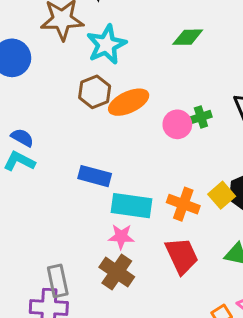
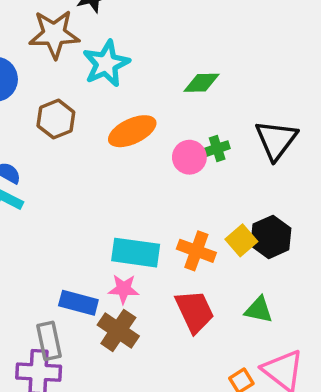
green diamond: (188, 37) -> (202, 83), moved
brown hexagon: (95, 92) -> (56, 119), moved
blue rectangle: (95, 176) -> (78, 303), moved

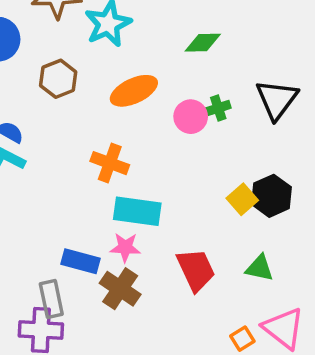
orange cross: (196, 251) -> (110, 163), moved

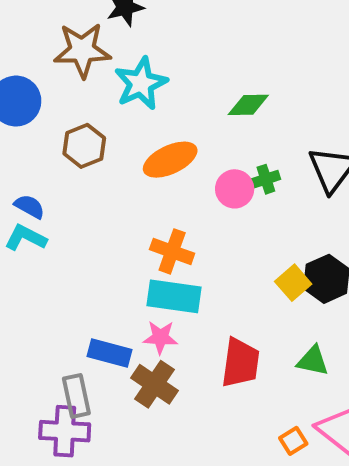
orange cross: (110, 163) -> (172, 251), moved
red trapezoid: (196, 270) -> (240, 363), turned 33

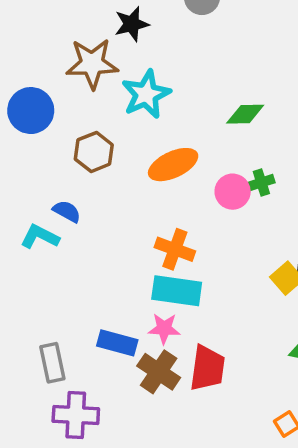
blue semicircle: (30, 206) -> (67, 211), moved
red trapezoid: (240, 363) -> (207, 368), moved
gray rectangle: (76, 396) -> (52, 363), moved

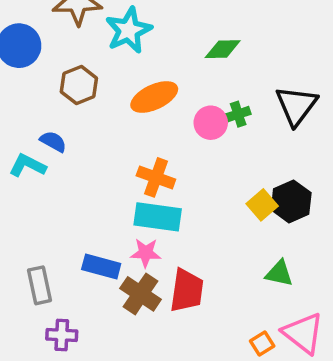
purple cross: (76, 415) -> (62, 335), size x0.7

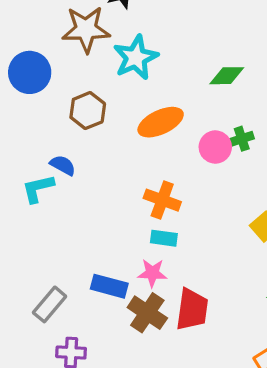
cyan L-shape: (28, 165) -> (38, 188), turned -40
cyan rectangle: (158, 217) -> (164, 238), size x0.6
gray rectangle: (40, 285) -> (50, 304), turned 52

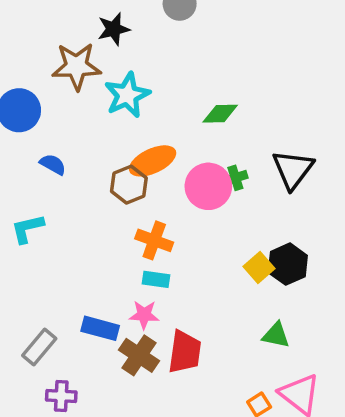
brown hexagon: (88, 111) -> (129, 185), moved
pink circle: (215, 147) -> (208, 186), size x1.4
blue semicircle: (63, 165) -> (53, 164), moved

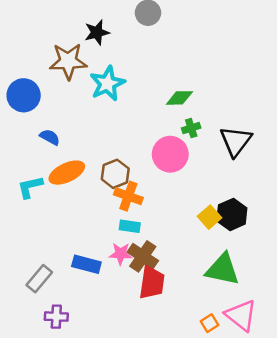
orange ellipse: (153, 161) -> (67, 173), moved
green cross: (235, 178) -> (191, 128), moved
brown hexagon: (129, 185) -> (115, 174), moved
green triangle: (276, 335) -> (223, 269), size x1.6
brown cross: (139, 355) -> (143, 256), moved

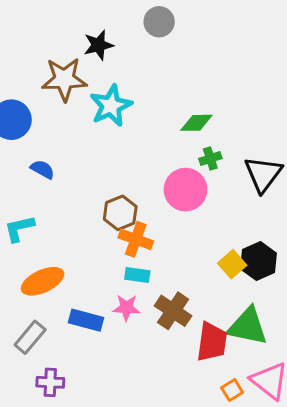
orange ellipse: (67, 173) -> (43, 281), moved
brown cross: (143, 256) -> (173, 311), moved
red trapezoid: (152, 283) -> (212, 342), moved

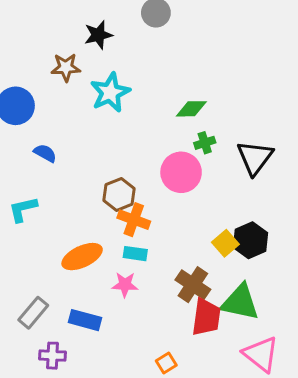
brown star: (64, 79) -> (66, 67), size x0.7
orange ellipse: (43, 281) -> (82, 257), moved
brown cross: (173, 311) -> (193, 285), moved
blue rectangle: (86, 320) -> (85, 320), moved
orange square: (232, 390) -> (166, 363), moved

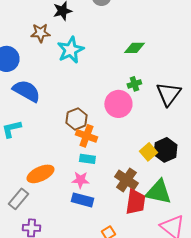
green diamond: (191, 109) -> (134, 48), moved
blue semicircle: (45, 153) -> (26, 91), size x1.8
orange ellipse: (82, 257) -> (40, 174), moved
blue rectangle: (85, 320) -> (82, 200), moved

